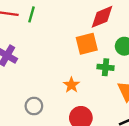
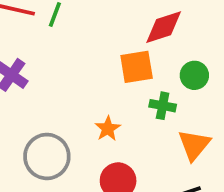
gray circle: (34, 106) -> (47, 156), size x1.6

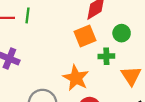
orange star: (108, 129) -> (76, 78), size x1.6

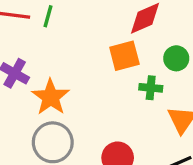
orange star: (76, 78) -> (51, 97), moved

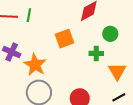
orange square: (124, 56) -> (65, 39), moved

